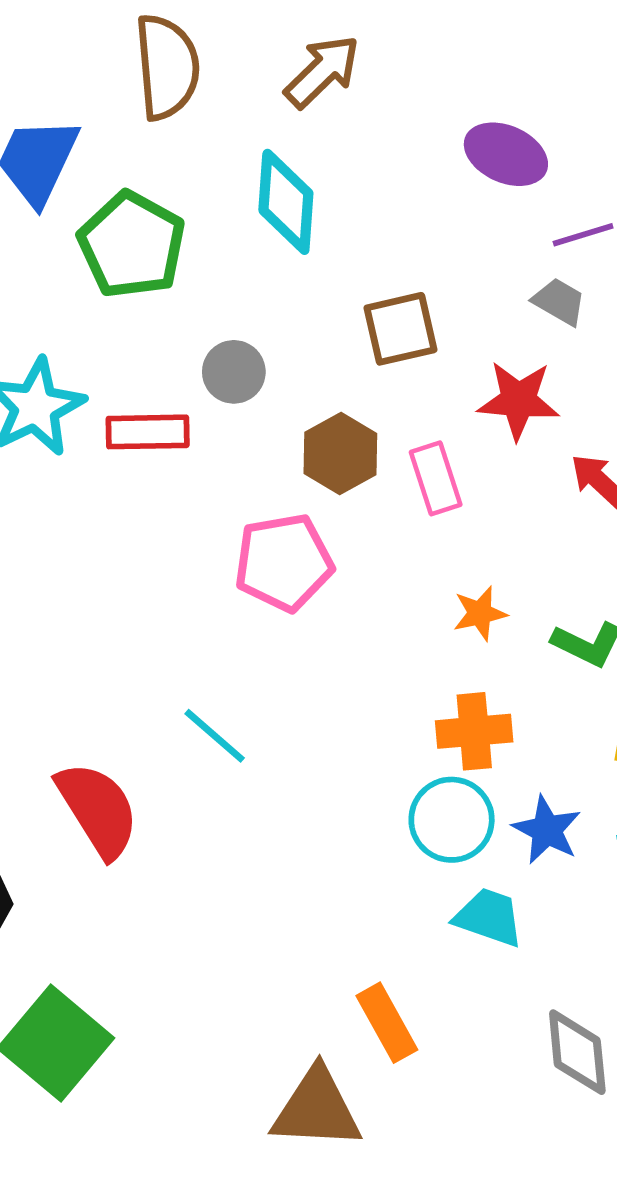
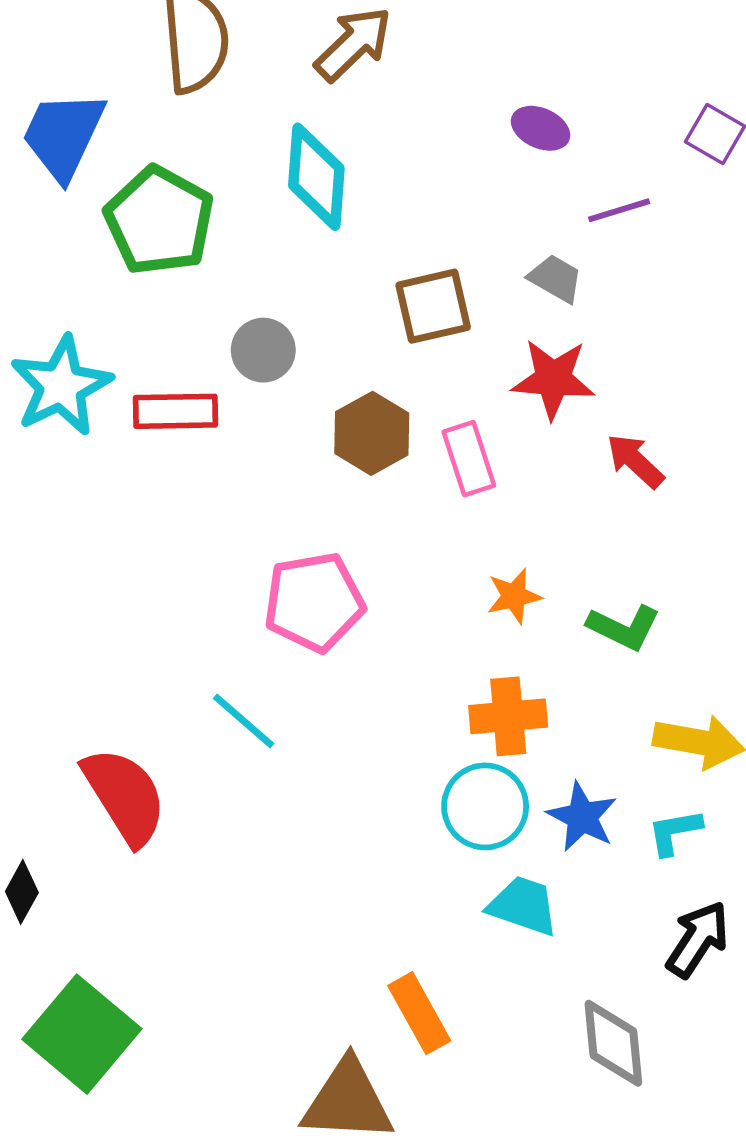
purple ellipse: (506, 154) -> (541, 128), size x0.7
gray trapezoid: (559, 302) -> (556, 278), moved
pink pentagon: (284, 562) -> (314, 602), moved

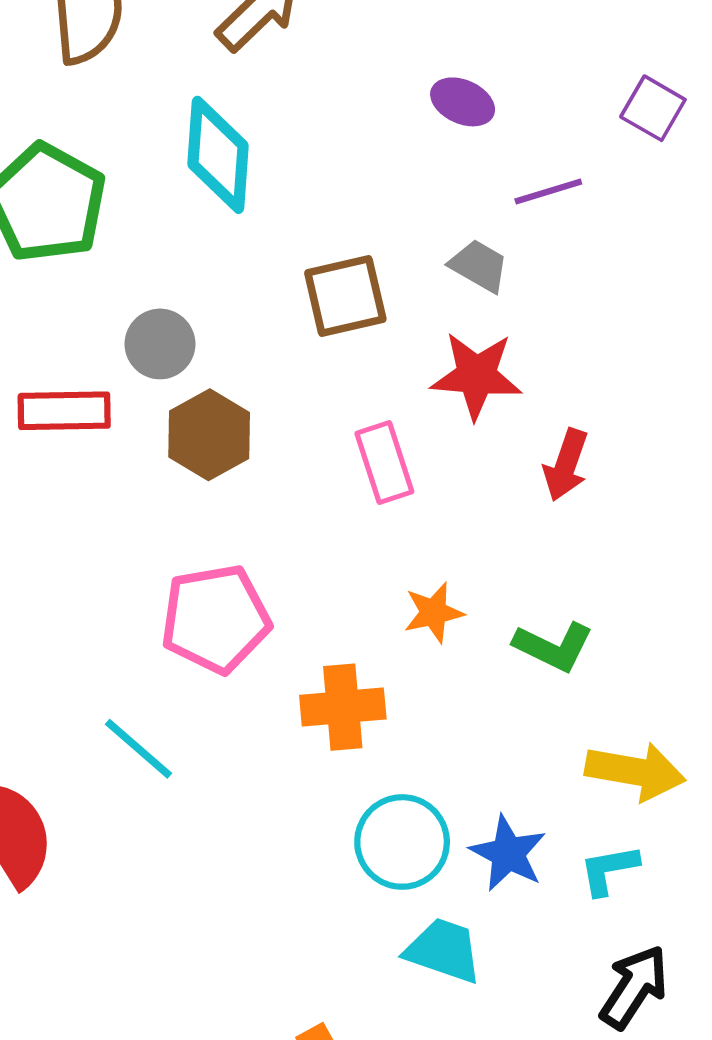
brown hexagon: (372, 433) -> (209, 435), moved
red arrow: (635, 461) -> (566, 465), turned -114
orange cross: (508, 716) -> (343, 707), moved

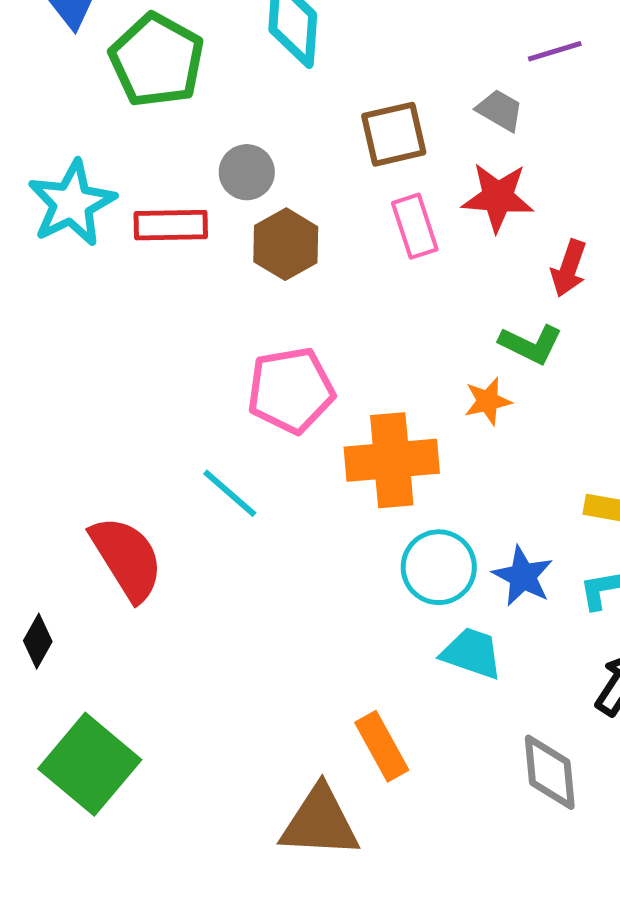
pink rectangle: (384, 462) -> (415, 226), moved
orange star: (434, 613) -> (488, 401), moved
green L-shape: (553, 647) -> (531, 344), moved
orange cross: (343, 707) -> (392, 460), size x1.4

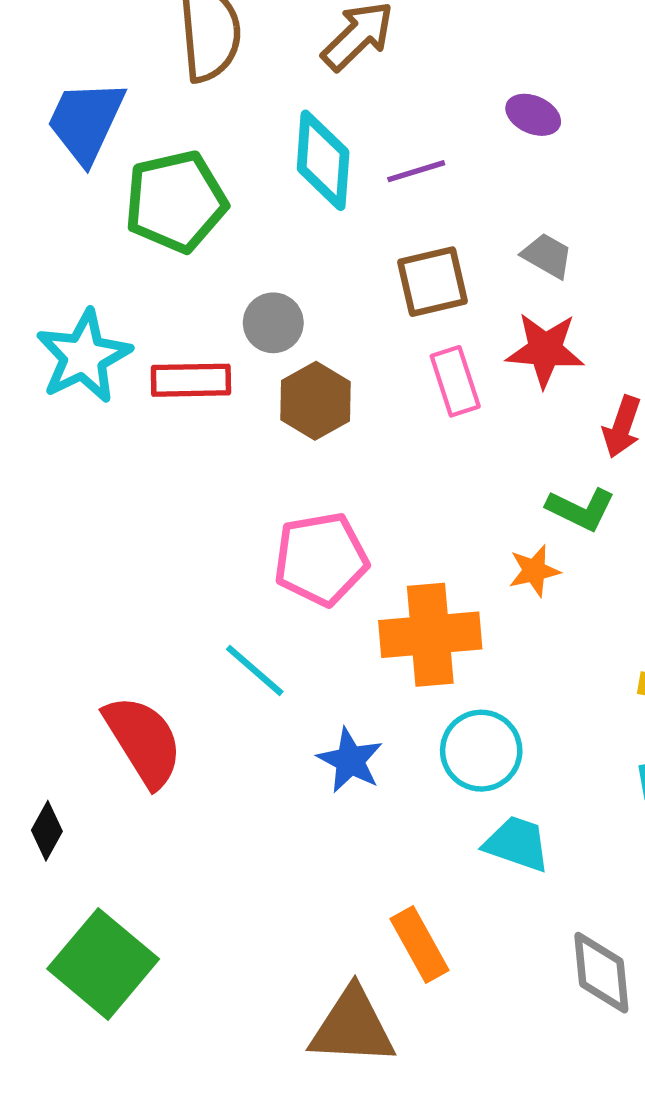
purple line: (555, 51) -> (416, 171), moved
green pentagon: (157, 60) -> (176, 201), turned 30
blue star: (523, 576) -> (350, 760), moved

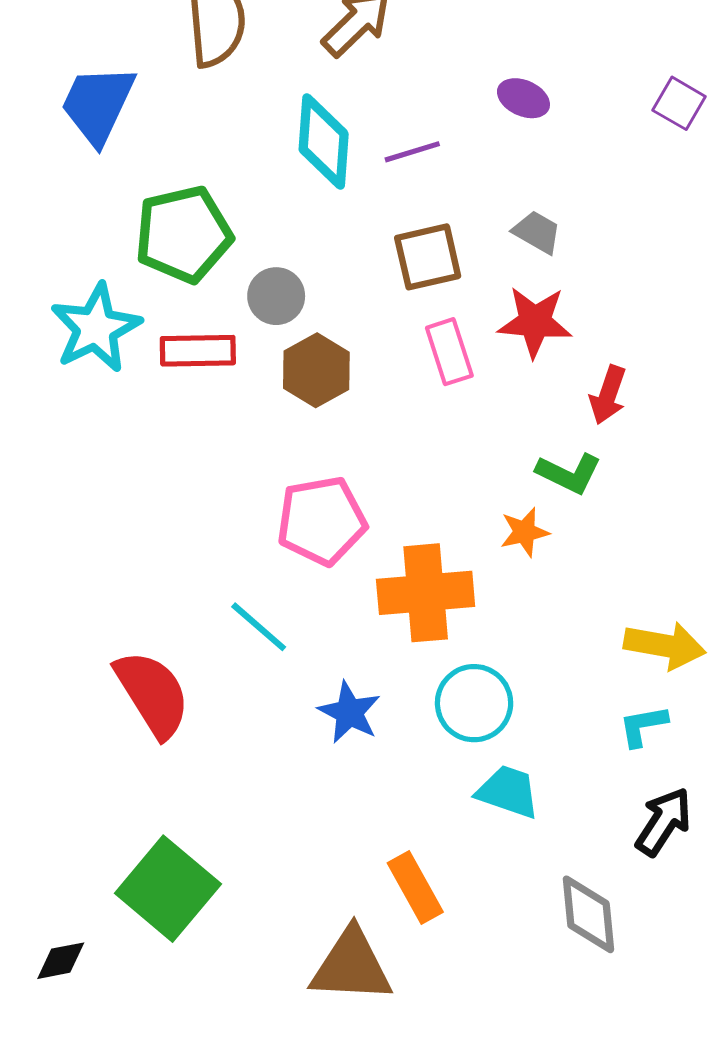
green pentagon: (176, 201) -> (183, 234), moved
black diamond: (47, 831) -> (61, 961), moved, turned 50
green square: (103, 964) -> (168, 889), moved

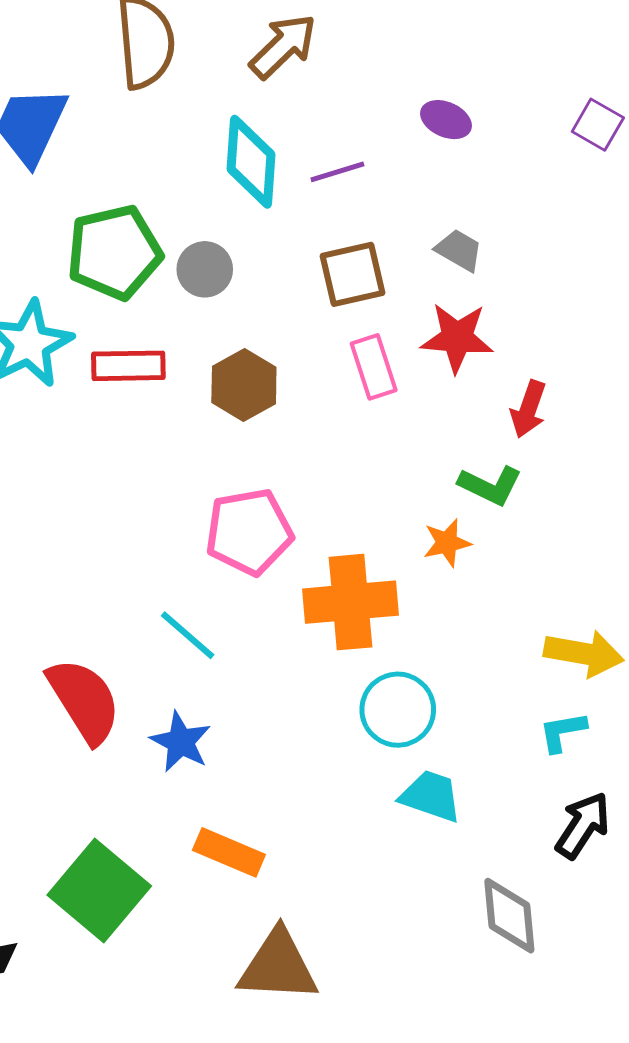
gray circle: (276, 296) -> (205, 269), moved
blue star: (349, 712) -> (181, 742), moved
orange rectangle: (415, 888) -> (229, 852), moved, turned -38

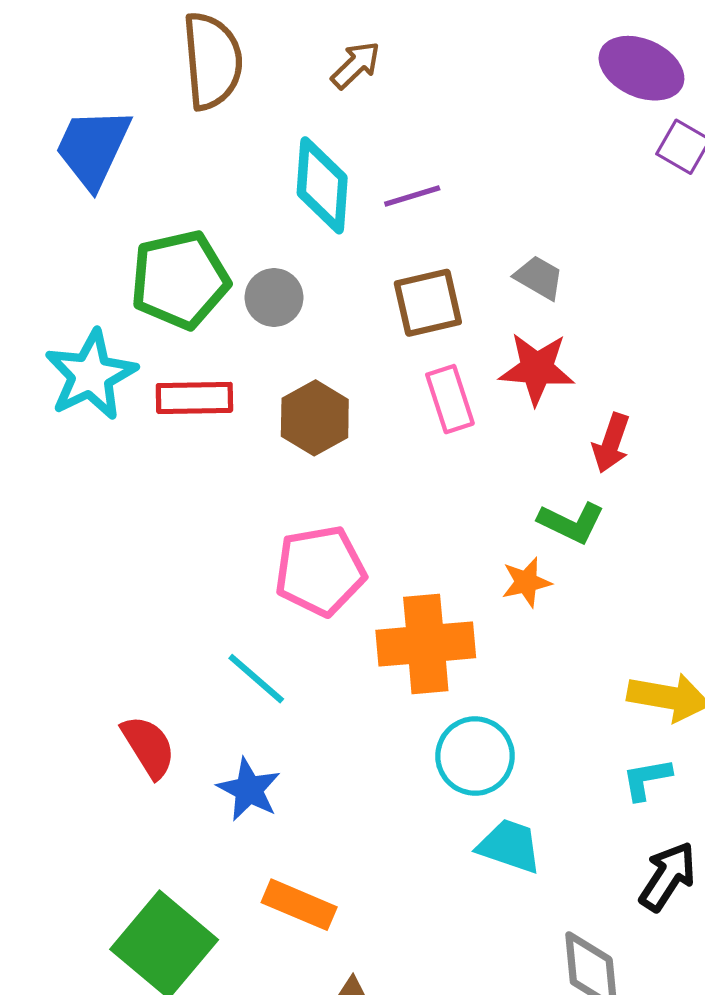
brown arrow: (283, 46) -> (356, 65), size x0.7
purple ellipse: (446, 120) -> (641, 68), moved, size x1.6
red semicircle: (84, 701) -> (148, 747), size x0.7

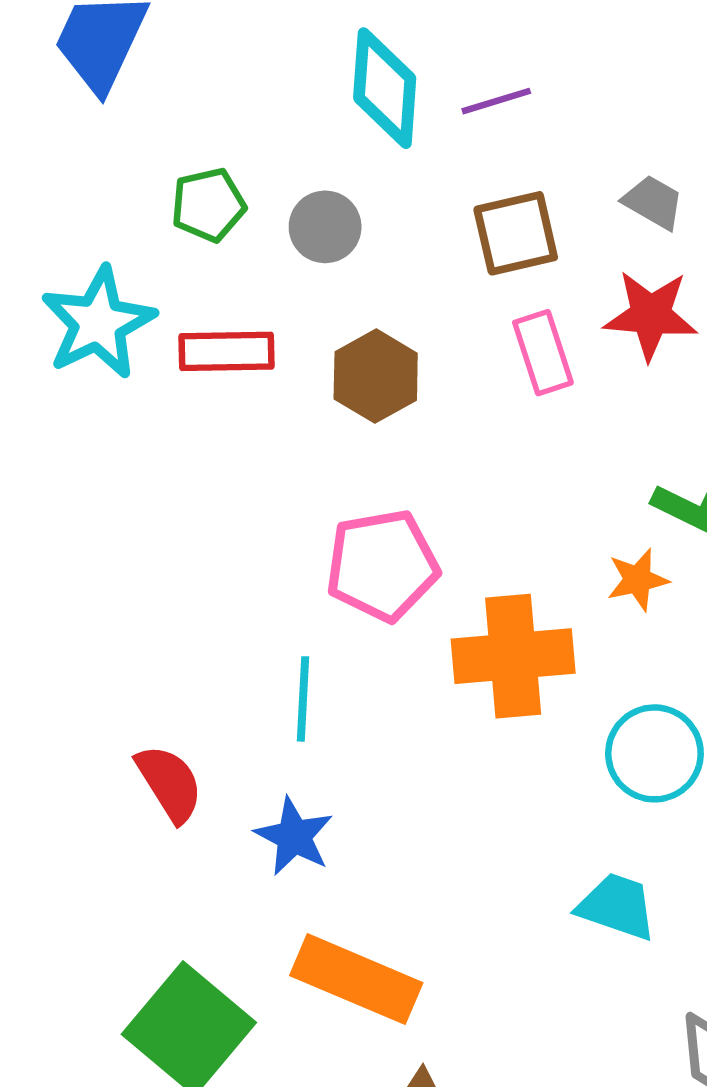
green pentagon: (180, 280) -> (208, 205), size x0.6
cyan line: (256, 679) -> (303, 699), turned 52
cyan circle: (475, 756) -> (654, 753), moved
orange rectangle: (299, 905) -> (356, 979), size x1.4

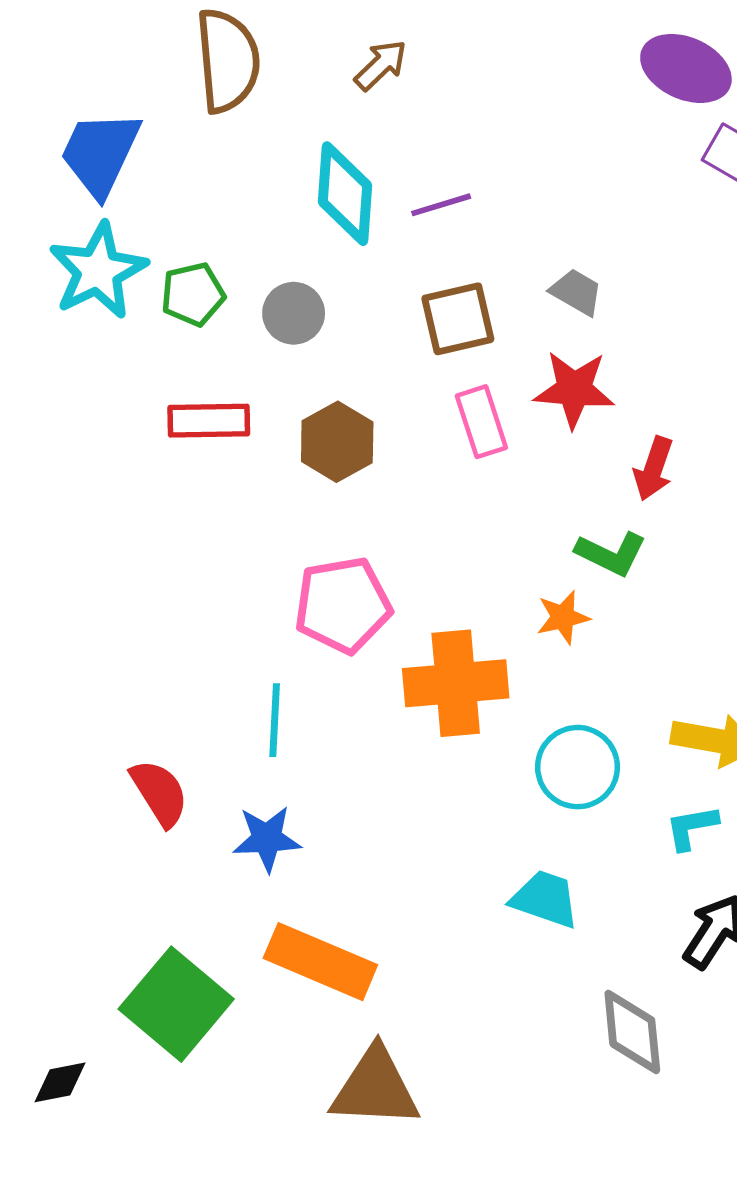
cyan star: (98, 323) -> (98, 271), moved
blue star: (294, 836) -> (267, 839), turned -30

